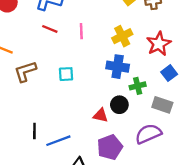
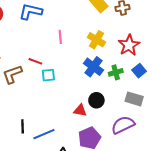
red line: (50, 29) -> (35, 61), moved
yellow cross: (122, 36) -> (96, 40), turned -30
blue cross: (118, 67) -> (93, 67), turned 30
green cross: (138, 86) -> (116, 72), moved

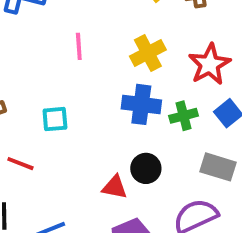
yellow cross: (96, 40) -> (148, 53), turned 30
red line: (35, 61) -> (20, 164), moved
blue cross: (93, 67) -> (141, 104), turned -30

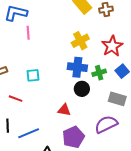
pink line: (79, 46) -> (28, 33), moved
black circle: (146, 168) -> (82, 89), moved

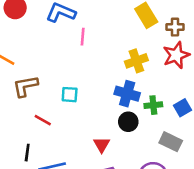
pink line: (28, 33) -> (83, 37), moved
red star: (112, 46) -> (176, 55), moved
red triangle: (64, 110) -> (102, 145), turned 40

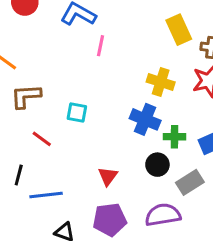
yellow cross: (136, 61) -> (161, 82), turned 30
black circle: (128, 122) -> (157, 165), moved
gray rectangle: (171, 142) -> (190, 182), turned -65

